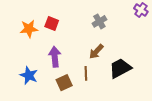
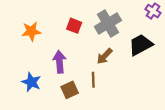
gray cross: (99, 21) -> (108, 23), size x1.6
red square: (52, 24) -> (74, 26), moved
black trapezoid: (120, 68) -> (141, 45), moved

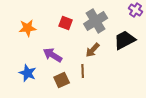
purple arrow: (59, 62) -> (53, 55), turned -54

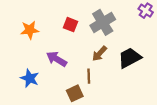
black trapezoid: (125, 40) -> (130, 58), moved
brown square: (62, 80) -> (75, 93), moved

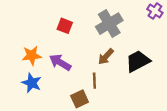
red square: (70, 25) -> (65, 26), moved
orange star: (30, 30) -> (32, 56), moved

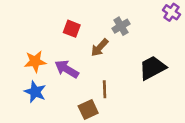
gray cross: (109, 24) -> (121, 26), size x0.6
brown arrow: (106, 57) -> (100, 48), moved

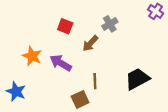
orange star: (35, 62) -> (32, 56), turned 30
black trapezoid: (153, 68) -> (137, 79), moved
blue star: (35, 92) -> (16, 91), moved

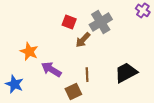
gray cross: (110, 24) -> (101, 22), size x1.5
red square: (65, 26) -> (69, 22), moved
purple arrow: (61, 63) -> (51, 69), moved

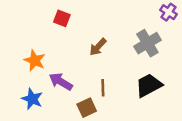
red square: (69, 22) -> (62, 18), moved
gray cross: (101, 22) -> (147, 43), moved
blue star: (14, 84) -> (32, 99), moved

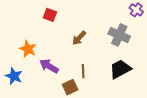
gray cross: (147, 43) -> (119, 35), turned -35
blue star: (32, 99) -> (14, 76), moved

